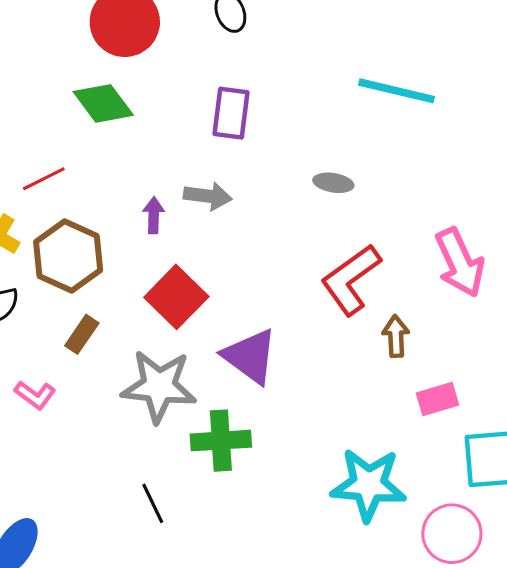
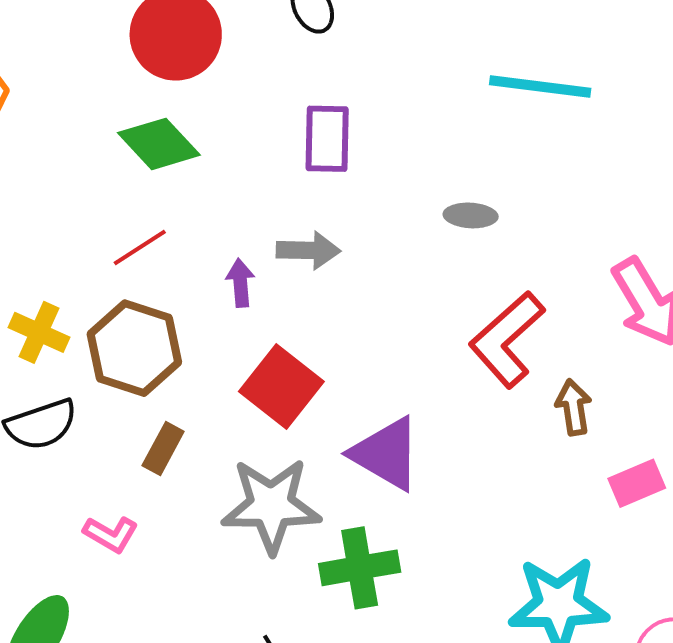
red line: (44, 179) -> (140, 247), moved

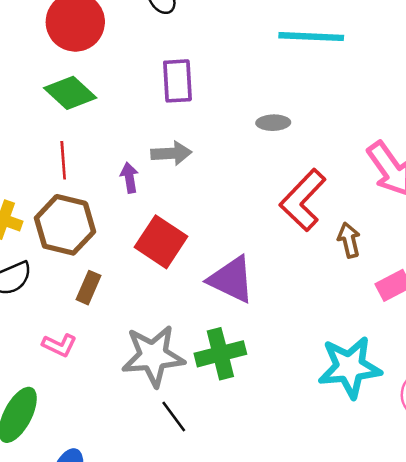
red line: (140, 247) -> (63, 160), turned -57
gray star: (271, 506) -> (153, 356), moved

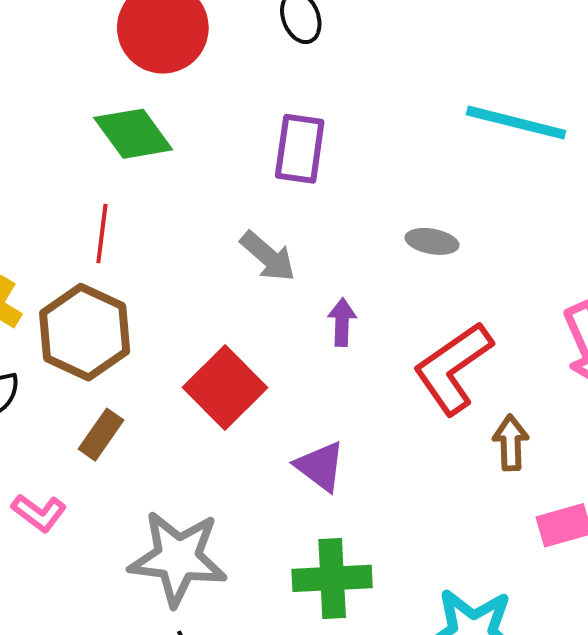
gray arrow: (171, 153) -> (268, 256), turned 33
purple arrow: (129, 178) -> (342, 322), moved
purple triangle: (231, 279) -> (320, 466), size x0.7
green cross: (220, 354) -> (332, 578), moved

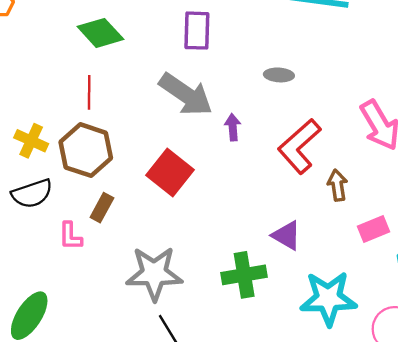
gray arrow: (268, 256) -> (186, 94), size x1.6
purple triangle: (320, 466) -> (286, 236), moved
pink L-shape: (39, 513) -> (70, 236), moved, turned 60

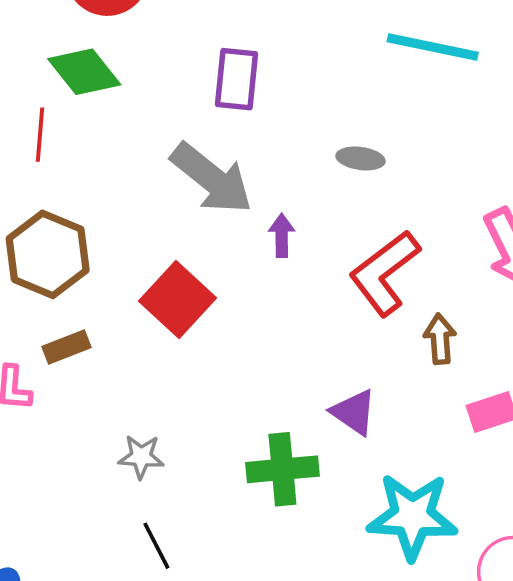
red line: (89, 92) -> (40, 135), moved
brown rectangle: (102, 208) -> (66, 347), turned 36
gray star: (154, 273) -> (141, 457), size x0.5

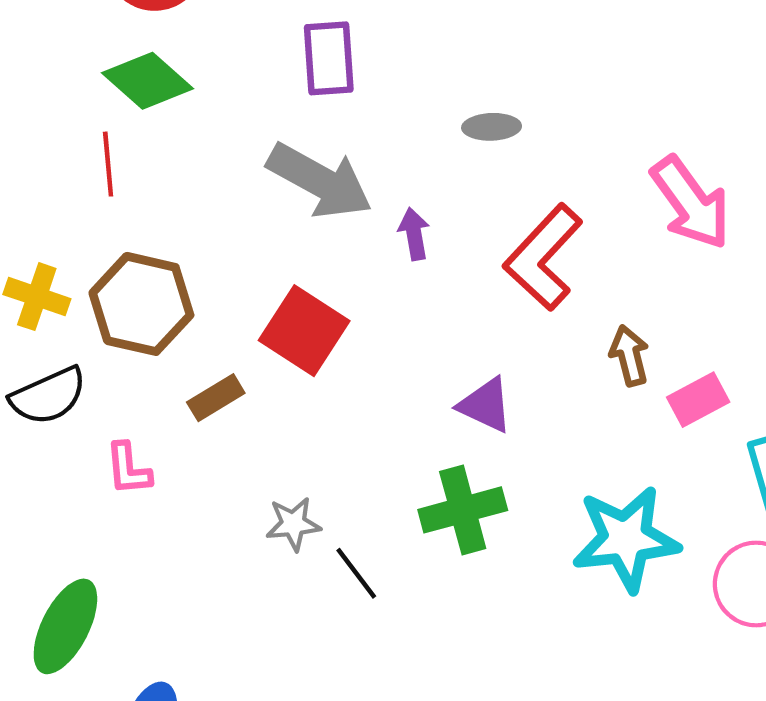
brown arrow: (440, 339) -> (629, 356), moved
brown rectangle: (66, 347) -> (216, 398), moved
purple triangle: (354, 412) -> (486, 405), moved
black line: (156, 546) -> (356, 573), moved

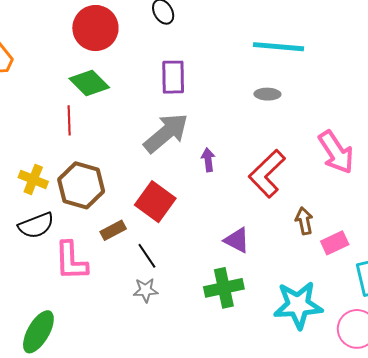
gray ellipse: (492, 127) -> (267, 94), moved
gray arrow: (320, 181) -> (166, 133), turned -72
pink L-shape: (128, 469) -> (71, 261), size x1.6
black line: (356, 573) -> (147, 256), moved

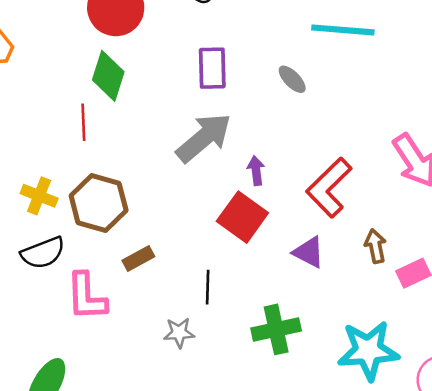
green diamond: (89, 83) -> (108, 76), turned 63
gray ellipse: (267, 94) -> (292, 79), moved, turned 45
red square: (155, 202) -> (242, 217), moved
purple triangle: (237, 240) -> (309, 252), moved
black line: (147, 256) -> (208, 287), moved, turned 36

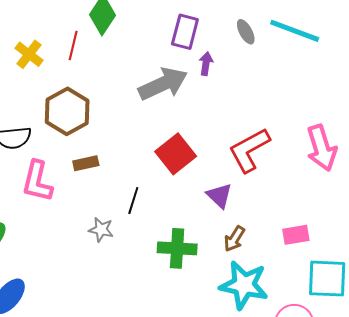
gray ellipse: (292, 79) -> (246, 32), moved
purple arrow: (256, 171) -> (206, 64), moved
yellow cross: (39, 196) -> (29, 54), moved
brown arrow: (375, 246) -> (234, 239), moved, turned -152

